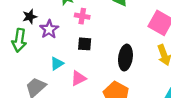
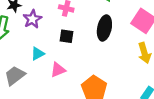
black ellipse: (125, 58) -> (104, 28), moved

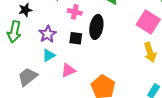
purple star: (32, 19) -> (48, 34), moved
black ellipse: (104, 28) -> (96, 27), moved

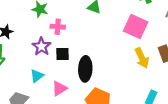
black ellipse: (96, 27) -> (85, 69), moved
purple star: (48, 34) -> (41, 46), moved

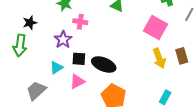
black square: (63, 54) -> (79, 59), moved
black ellipse: (85, 69) -> (104, 65), turned -75

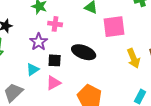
pink square: (156, 27) -> (114, 27), moved, turned -35
black ellipse: (104, 65) -> (84, 52), moved

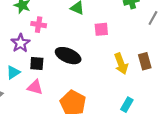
pink square: (114, 27) -> (101, 29), size x0.6
pink triangle: (53, 83) -> (35, 87), turned 42

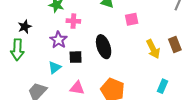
black ellipse: (68, 56) -> (104, 47), turned 55
pink triangle: (35, 87) -> (77, 88), moved

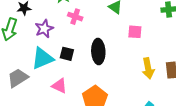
purple star: (58, 40) -> (44, 29), moved
cyan triangle: (55, 67) -> (42, 58), size x1.6

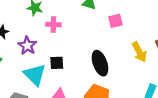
black ellipse: (98, 52) -> (100, 63), moved
cyan triangle: (42, 58) -> (35, 75), turned -35

